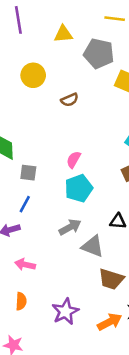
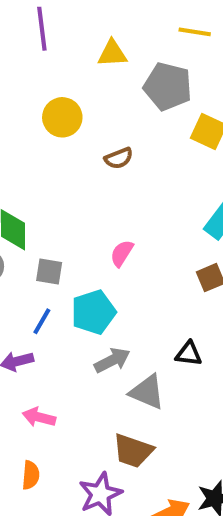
cyan pentagon: (79, 188) -> (93, 312), moved
brown trapezoid: (111, 279) -> (133, 451), moved

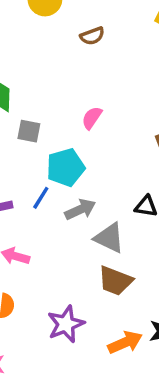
blue line: (42, 321) -> (41, 198), moved
brown trapezoid: (133, 451) -> (115, 281), moved

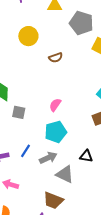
cyan pentagon: (66, 167) -> (56, 132), moved
brown trapezoid: (115, 281) -> (53, 200), moved

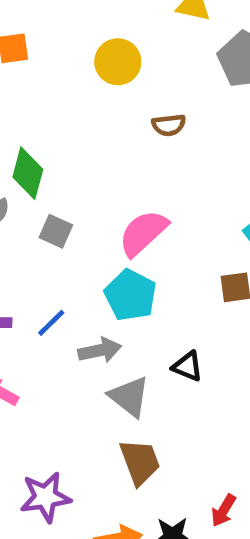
pink semicircle: (55, 105) -> (143, 233), size x1.6
cyan pentagon: (56, 132) -> (130, 295), turned 30
brown trapezoid: (53, 200) -> (140, 462), moved, turned -145

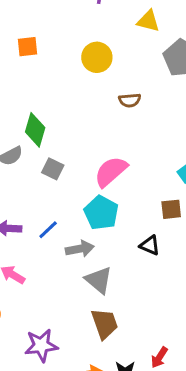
black triangle: (188, 366) -> (150, 245), moved

